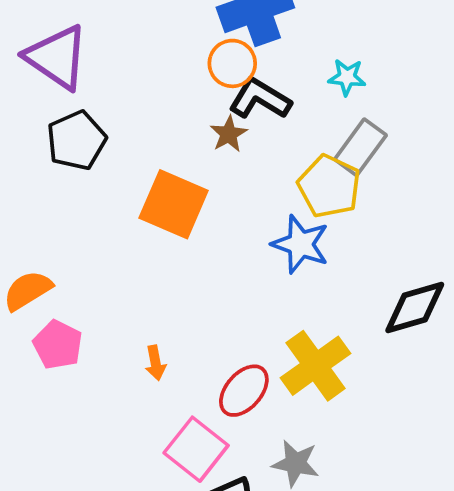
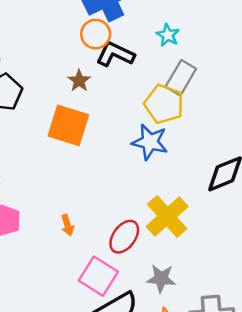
cyan star: (347, 77) -> (168, 35), turned 30
brown star: (229, 134) -> (79, 81), moved

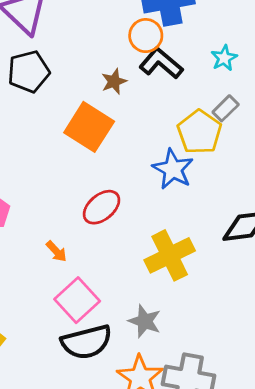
gray rectangle: (181, 78) -> (226, 108), size x0.7
orange arrow: (67, 225) -> (56, 251), moved, turned -42
red ellipse: (124, 237) -> (102, 207), moved

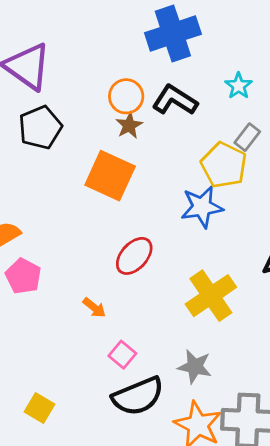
orange circle: (146, 36) -> (126, 96), moved
blue star: (173, 169) -> (202, 207), turned -30
pink square: (77, 300) -> (122, 355), size x0.6

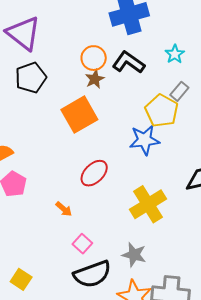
orange square: (110, 176) -> (79, 115), turned 33

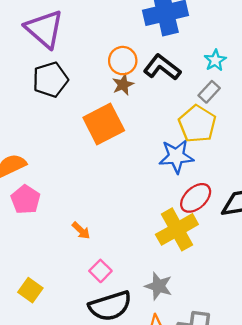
gray rectangle: (179, 91) -> (209, 92), moved
red ellipse: (94, 173) -> (196, 198), moved
yellow square: (21, 279) -> (30, 290), moved

